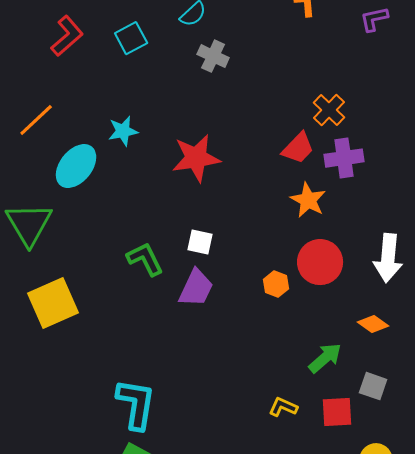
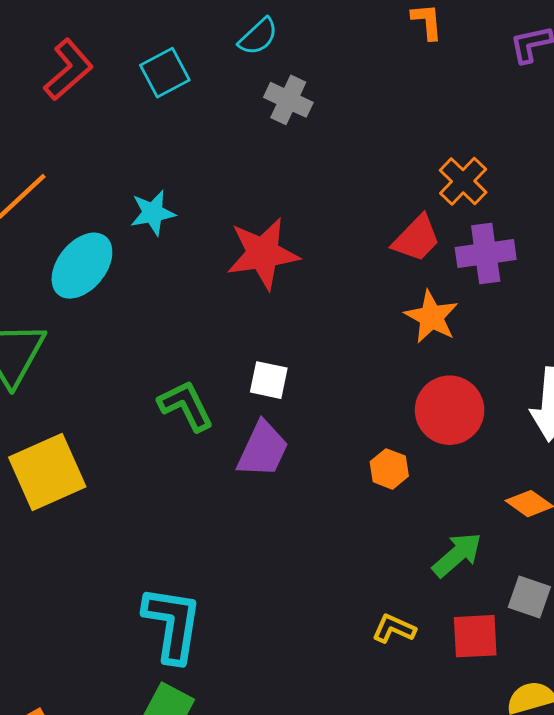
orange hexagon: (276, 284) -> (389, 469), moved

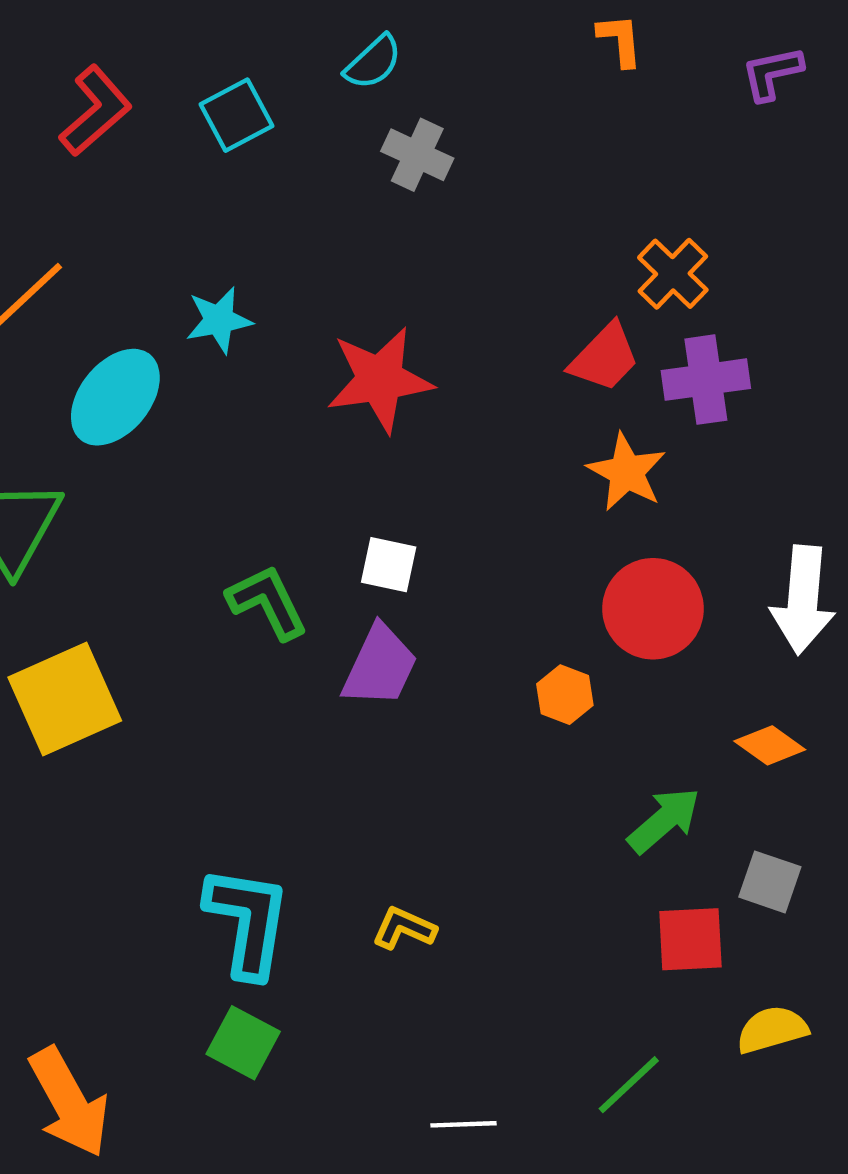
yellow L-shape: (394, 629) -> (404, 928), moved

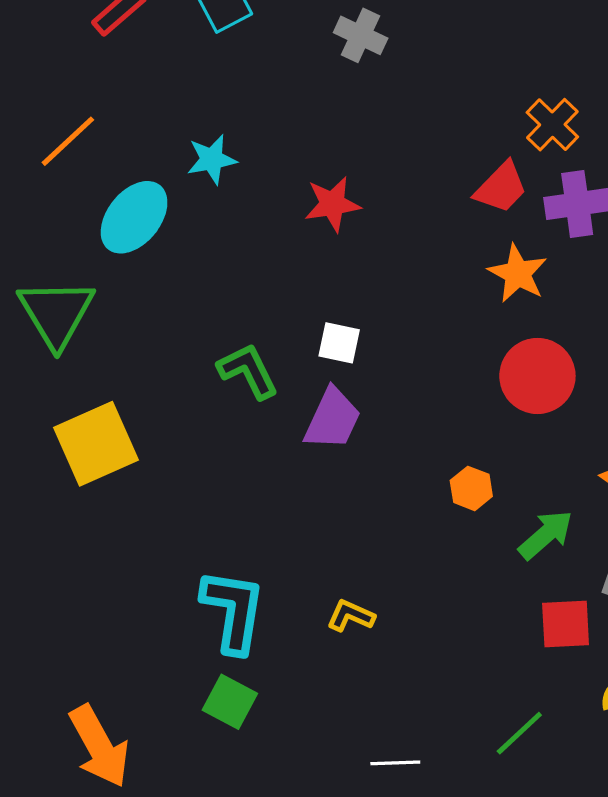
red star: (380, 380) -> (332, 204), size x0.7
orange hexagon: (565, 695) -> (471, 488), moved

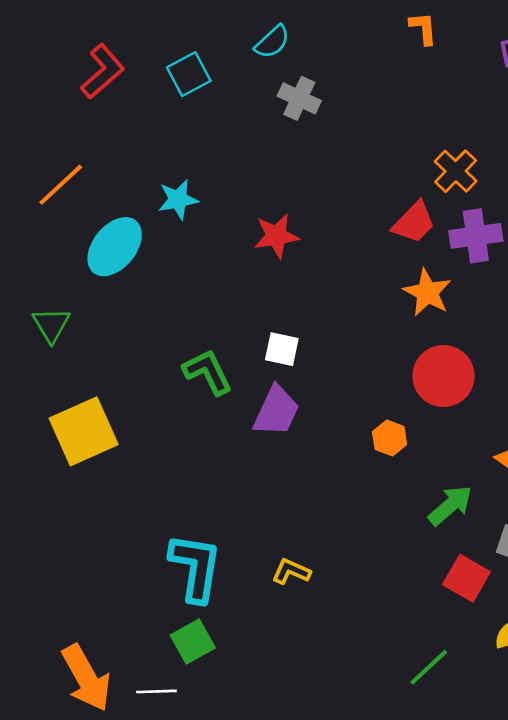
green triangle: (56, 313) -> (51, 325), size x0.6
orange hexagon: (471, 488) -> (390, 438), moved
red square: (566, 624) -> (466, 578), turned 33
green square: (230, 702) -> (193, 642), turned 33
white line: (395, 763) -> (156, 691), moved

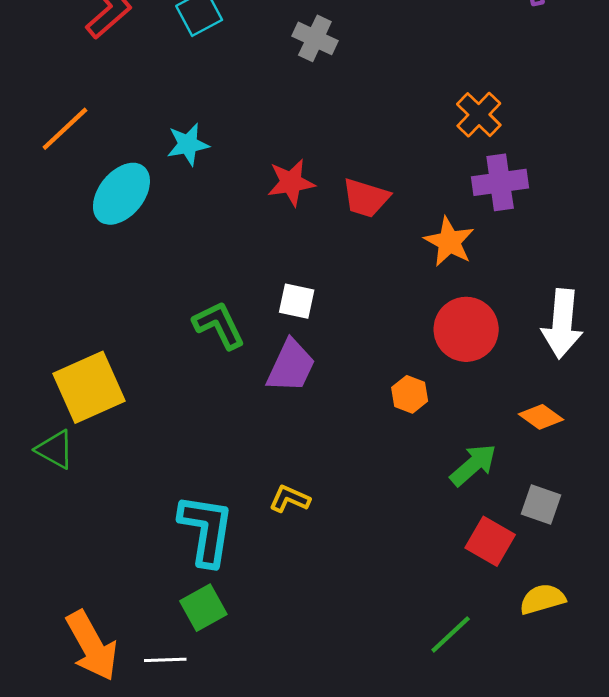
red trapezoid: (414, 222) -> (366, 198), moved, turned 63
green triangle: (51, 325) -> (55, 449), moved, turned -30
yellow L-shape: (291, 571) -> (290, 499), moved

